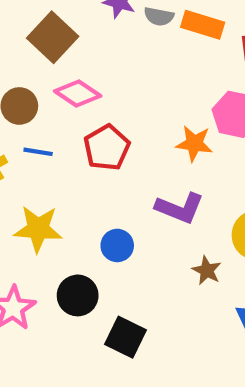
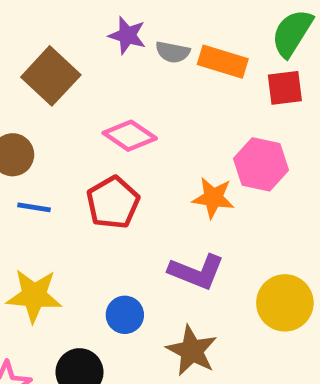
pink diamond: (78, 93) -> (130, 136), moved
brown star: (207, 270) -> (192, 351), moved, size x1.5

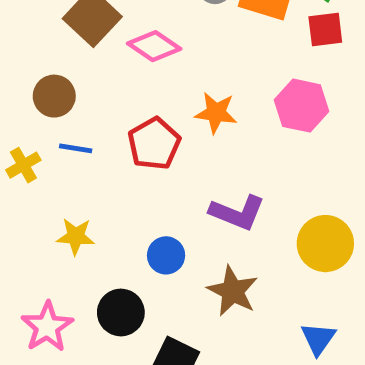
pink diamond: (130, 136) -> (154, 46), moved
orange star: (213, 198) -> (216, 113), moved
yellow star: (34, 296) -> (76, 236), size x0.7

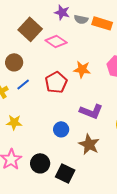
blue line: (76, 148) -> (23, 84), turned -48
yellow star: (76, 236) -> (14, 122), moved
black circle: (121, 312) -> (40, 163), moved

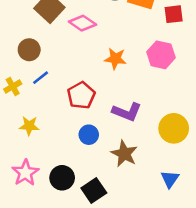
red pentagon: (56, 82) -> (81, 95), moved
black square: (65, 173) -> (94, 190), turned 30

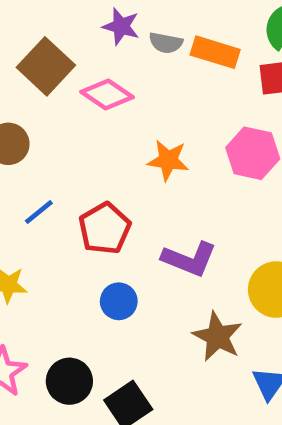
blue line: (41, 78) -> (39, 212), moved
brown star: (124, 154) -> (217, 337), moved

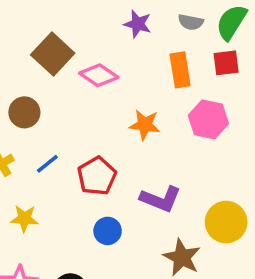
purple star: (121, 26) -> (138, 24), moved
gray semicircle: (166, 43) -> (191, 22), moved
orange rectangle: (215, 52) -> (180, 70), moved, turned 64

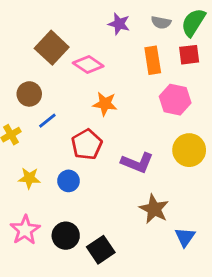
orange star: (145, 125) -> (105, 104), moved
blue line: (47, 164) -> (47, 121), moved
yellow circle: (226, 222) -> (189, 150), moved
blue circle: (108, 231) -> (69, 181), moved

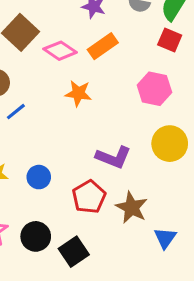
red square: (189, 55) -> (170, 40), turned 30
orange rectangle: (153, 60) -> (103, 46), moved, turned 64
red pentagon: (87, 144) -> (89, 197), moved

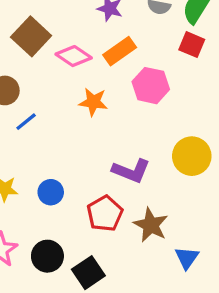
pink hexagon: (154, 89) -> (151, 86), moved

